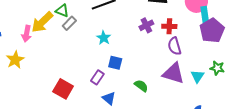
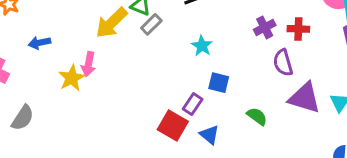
pink arrow: (27, 34) -> (88, 64), moved
purple semicircle: (175, 46) -> (283, 63), moved
red square: (63, 89) -> (173, 125), moved

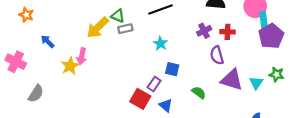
gray rectangle: (151, 24) -> (125, 29), turned 32
blue arrow: (39, 43) -> (48, 41), turned 56

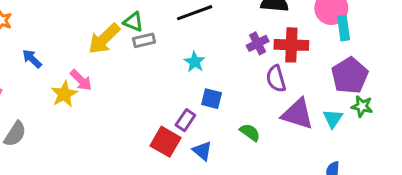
red cross: (228, 32) -> (291, 45), size x1.5
purple pentagon: (271, 36) -> (350, 76), moved
pink arrow: (82, 56) -> (81, 80), turned -56

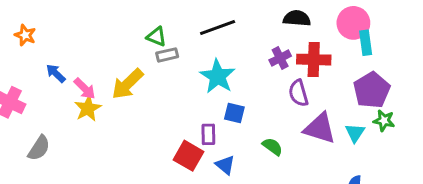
yellow arrow: (104, 39) -> (127, 84), moved
cyan star: (195, 62) -> (218, 76), size x1.6
pink arrow: (81, 80) -> (85, 89), moved
purple rectangle: (185, 120) -> (208, 134), turned -35

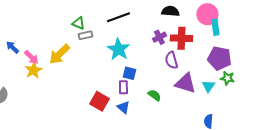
purple pentagon: (372, 90) -> (219, 58), turned -30
purple rectangle: (208, 134) -> (123, 87), moved

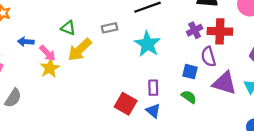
green triangle: (78, 23) -> (68, 28), moved
blue arrow: (12, 47) -> (26, 42), turned -40
blue square: (129, 73) -> (190, 72), moved

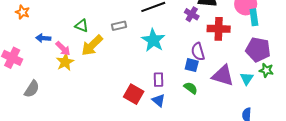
purple cross: (195, 30) -> (192, 14), moved, turned -32
purple semicircle: (208, 57) -> (198, 52), moved

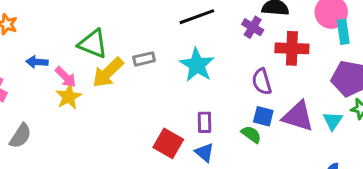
green triangle: (82, 26) -> (93, 44), size x1.5
gray rectangle: (119, 26) -> (144, 59), moved
blue square: (192, 65) -> (263, 116), moved

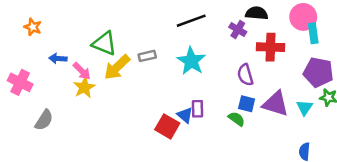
blue triangle: (204, 152) -> (185, 115), moved

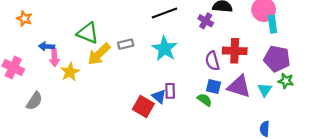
red cross: (270, 47) -> (235, 51), moved
pink arrow: (82, 71) -> (54, 58), moved, turned 42

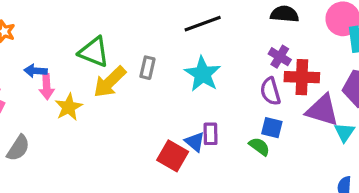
purple cross: (206, 21) -> (280, 57), moved
gray rectangle: (126, 44) -> (147, 68), turned -64
purple triangle: (239, 86) -> (322, 110), moved

